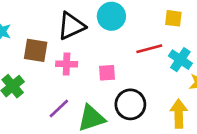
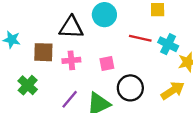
black triangle: (71, 26) -> (71, 27), turned 35
red line: (149, 49) -> (140, 38), turned 35
yellow arrow: (179, 114) -> (173, 91), turned 65

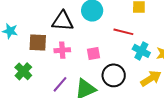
cyan cross: (168, 44) -> (141, 51), moved

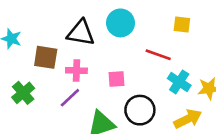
purple line: (60, 84) -> (70, 98), moved

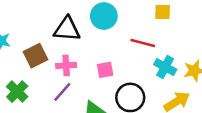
brown square: (46, 57) -> (36, 56), turned -30

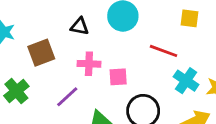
black triangle: (67, 29) -> (80, 26), size x0.6
pink cross: (66, 65) -> (89, 64), moved

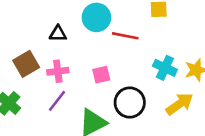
red line: (164, 51) -> (125, 36), moved
pink cross: (89, 64) -> (58, 71), moved

